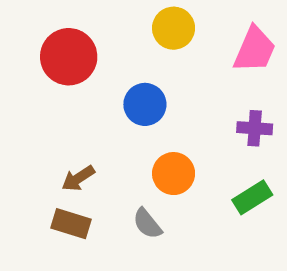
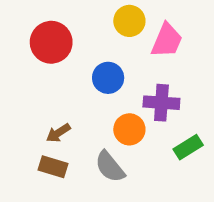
pink trapezoid: (255, 50) -> (167, 40), moved
purple cross: (255, 128) -> (161, 103), moved, size x1.4
gray semicircle: (147, 224) -> (110, 167), size x1.4

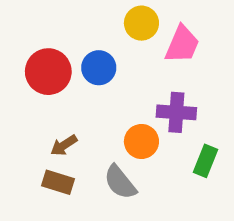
red circle: (51, 42) -> (48, 72), moved
blue circle: (108, 78) -> (99, 68), moved
green rectangle: (188, 147) -> (206, 161), turned -36

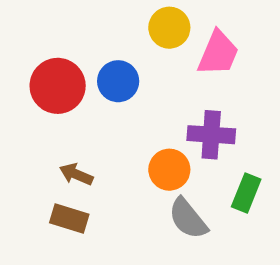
brown arrow: (64, 145) -> (76, 174), turned 56
gray semicircle: (120, 182) -> (188, 219), moved

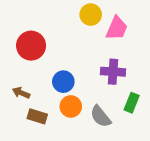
blue circle: (118, 81) -> (63, 82), moved
orange circle: (169, 170) -> (71, 106), moved
brown arrow: (76, 174) -> (21, 93), moved

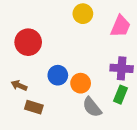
pink trapezoid: (117, 28) -> (120, 26), moved
purple cross: (113, 72) -> (122, 68), moved
orange circle: (71, 106) -> (81, 83), moved

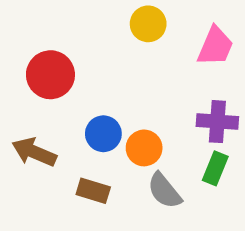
brown arrow: (19, 85) -> (34, 152), size x1.5
brown rectangle: (34, 107) -> (93, 191), moved

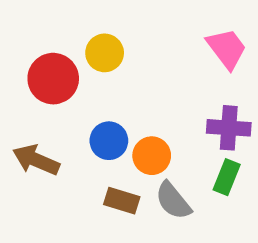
yellow circle: (148, 24) -> (105, 53), moved
pink trapezoid: (215, 46) -> (227, 49), turned -60
brown rectangle: (93, 191) -> (122, 201), moved

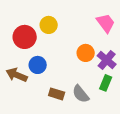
purple cross: (229, 128) -> (107, 60), turned 36
blue circle: (109, 141) -> (38, 65), moved
orange circle: (152, 156) -> (86, 53), moved

